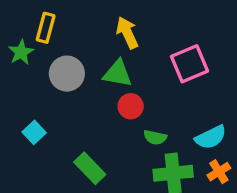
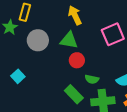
green rectangle: (90, 168) -> (74, 94), moved

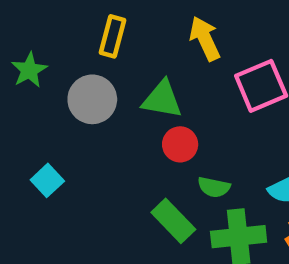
yellow rectangle: (25, 12) -> (113, 36), moved
yellow arrow: (75, 15) -> (205, 39), moved

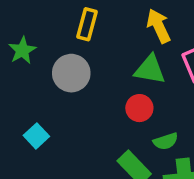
green triangle: (162, 99) -> (150, 70), moved
green semicircle: (214, 187) -> (166, 141), turned -30

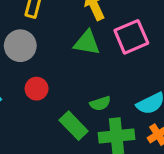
red circle: (139, 108) -> (37, 89), moved

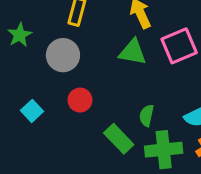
green semicircle: (100, 103) -> (147, 116), turned 120

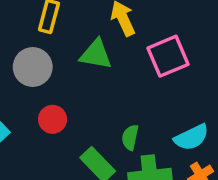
green triangle: (133, 52) -> (96, 54), moved

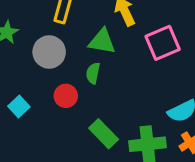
green semicircle: (130, 137) -> (93, 73), moved

